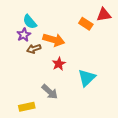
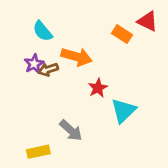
red triangle: (104, 15) -> (147, 21), turned 35
purple star: (24, 35) -> (34, 64), moved
red star: (59, 64) -> (98, 88), moved

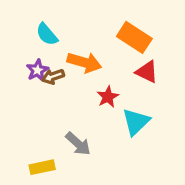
red triangle: (147, 21) -> (147, 72), moved
orange rectangle: (122, 34) -> (134, 37), size x1.5

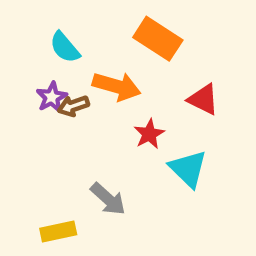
orange rectangle: (134, 37) -> (158, 39), moved
cyan triangle: (136, 122) -> (188, 169), turned -32

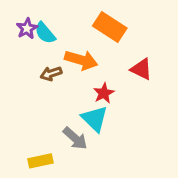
purple star: (52, 97) -> (27, 28), moved
cyan triangle: (188, 169) -> (95, 119), moved

